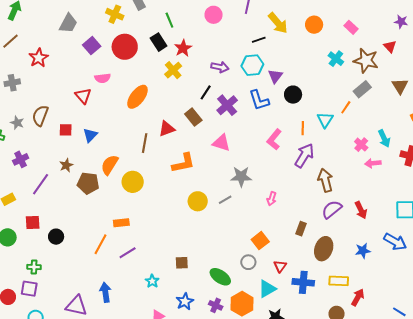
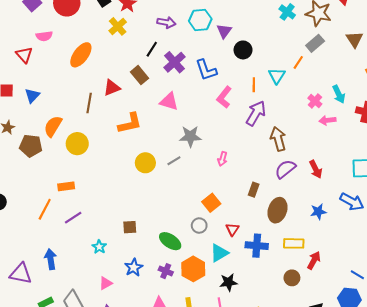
blue L-shape: (259, 100) -> (206, 70), moved

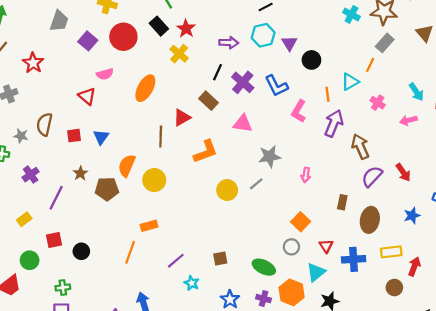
cyan triangle: (277, 76) -> (350, 82), turned 36
pink cross: (315, 101) -> (378, 103), moved
purple line: (73, 218) -> (176, 261), moved

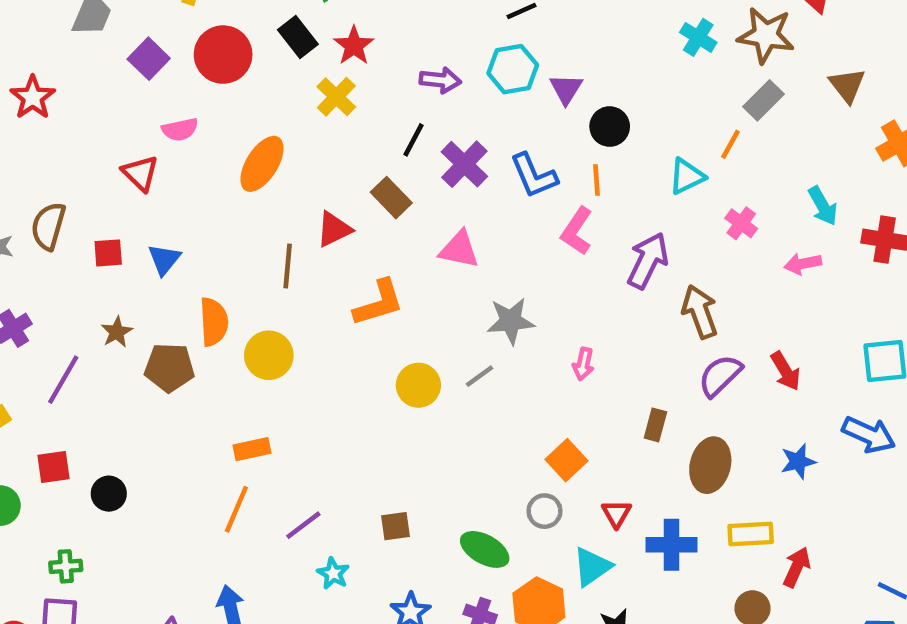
orange line: (328, 94) -> (597, 180), moved
orange semicircle: (127, 166) -> (214, 322), turned 150
orange line: (130, 252) -> (236, 509), moved

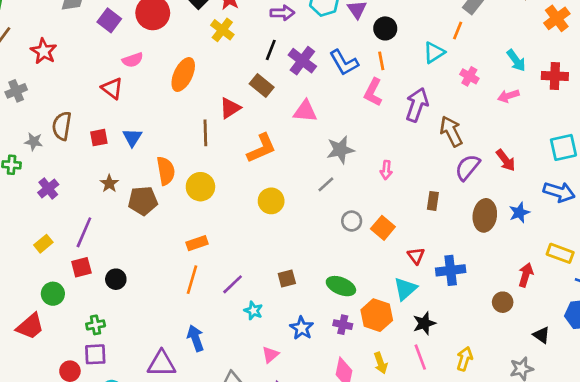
purple line: (63, 380) -> (84, 232), moved
yellow circle: (418, 385) -> (271, 201), moved
brown ellipse: (710, 465) -> (485, 215), moved
gray circle: (544, 511) -> (352, 221), moved
yellow rectangle: (751, 534) -> (560, 253), moved, turned 30

